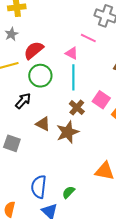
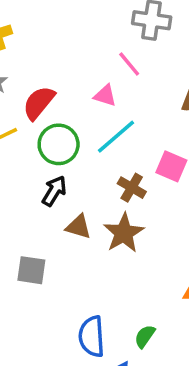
pink line: (88, 38) -> (129, 64), turned 35
cyan line: (73, 77) -> (116, 137), turned 60
black arrow: (23, 101) -> (54, 191), moved

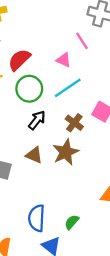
black arrow: (54, 191) -> (37, 120), moved
brown triangle: (79, 227) -> (34, 155), moved

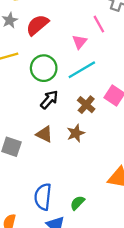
red semicircle: (19, 60) -> (37, 25), moved
pink triangle: (64, 60) -> (80, 42), turned 42
brown star: (66, 152) -> (76, 133), size x0.7

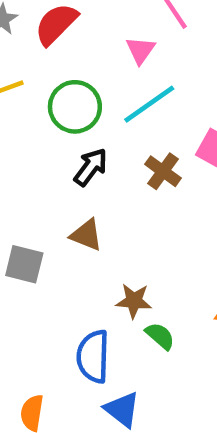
brown star: (76, 133) -> (134, 301), moved, turned 30
green semicircle: (77, 203) -> (160, 336), moved, turned 91

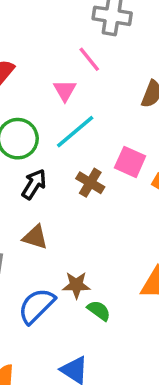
blue semicircle: (93, 356) -> (37, 306), moved, turned 48

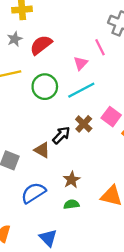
black arrow: (34, 184) -> (61, 135), moved
brown star: (76, 285) -> (72, 180), moved, turned 30
green semicircle: (99, 311) -> (71, 204), turned -56

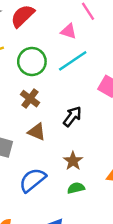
pink triangle: (81, 63) -> (68, 31), turned -48
brown cross: (84, 124) -> (30, 99), moved
black arrow: (61, 135) -> (72, 116), moved

